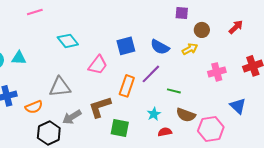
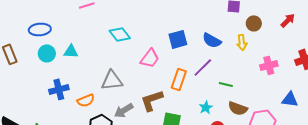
yellow arrow: (190, 49) -> (242, 42), turned 112
blue triangle: (238, 106) -> (290, 99), turned -36

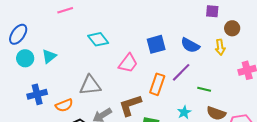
blue ellipse: (40, 29) -> (18, 34), turned -50
cyan triangle: (71, 51) -> (49, 56), turned -42

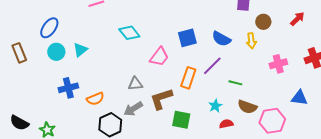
gray triangle: (90, 85) -> (135, 84), moved, size x0.7

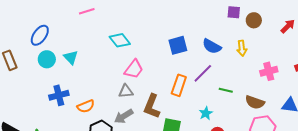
brown circle: (263, 22) -> (254, 20), moved
cyan triangle: (80, 50) -> (71, 57), turned -35
pink trapezoid: (159, 57) -> (134, 69), moved
brown L-shape: (161, 99) -> (152, 106), turned -50
brown semicircle: (247, 107) -> (255, 102), moved

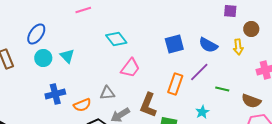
brown circle: (254, 20) -> (251, 29), moved
gray triangle: (126, 91) -> (107, 93), moved

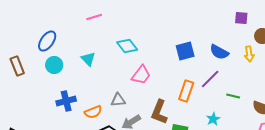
cyan triangle: (67, 56) -> (88, 59), moved

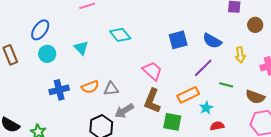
yellow arrow: (249, 54) -> (240, 55), moved
pink trapezoid: (141, 75) -> (152, 71), moved, turned -85
orange rectangle: (186, 91) -> (188, 95), moved, turned 45
orange semicircle: (93, 112) -> (90, 87), moved

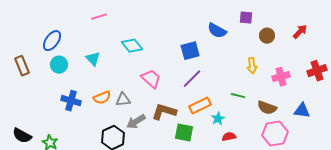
blue semicircle: (212, 41) -> (217, 31), moved
purple line: (203, 68) -> (192, 79), moved
pink trapezoid: (152, 71) -> (151, 79), moved
blue cross: (59, 90) -> (71, 101), turned 30
brown L-shape: (152, 101) -> (164, 112), turned 85

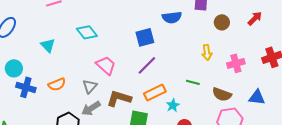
blue semicircle: (217, 31) -> (172, 17), turned -36
cyan circle: (59, 65) -> (14, 68), moved
gray triangle: (123, 100) -> (90, 86), moved, turned -42

